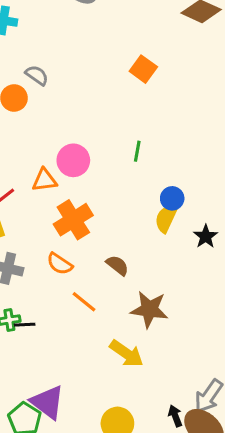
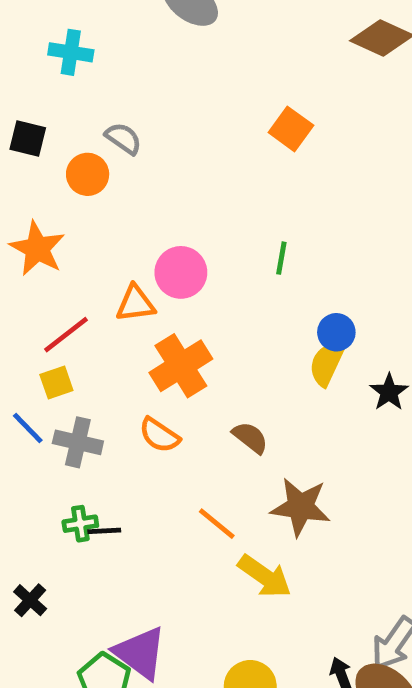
orange line: (84, 302) -> (217, 524), moved

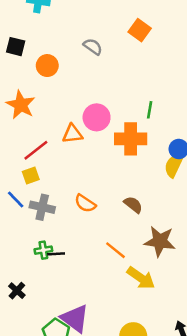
orange square: (291, 129) -> (140, 30), moved
gray semicircle: (123, 138) -> (93, 47), moved
orange cross: (181, 366) -> (131, 139), moved, turned 32

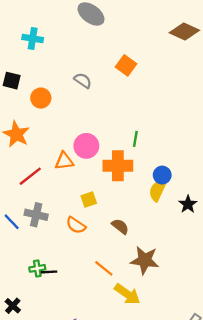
yellow square: (31, 176) -> (89, 200), moved
gray cross: (42, 207) -> (36, 215), moved

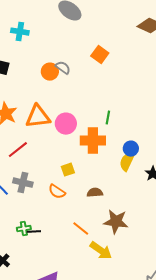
orange circle: (41, 98) -> (50, 72), moved
orange triangle: (64, 161) -> (38, 117), moved, size x1.5
brown semicircle: (120, 226) -> (95, 193), turned -42

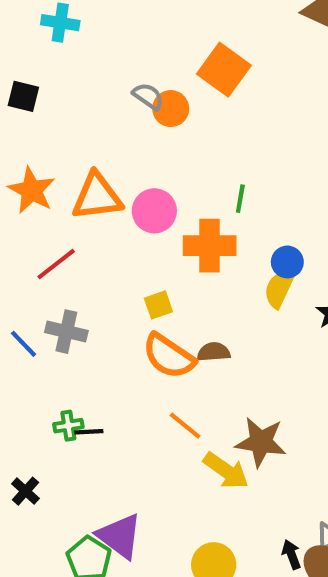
orange square: (100, 55) -> (224, 70), size x1.4
orange circle: (50, 72) -> (171, 109), moved
orange semicircle: (57, 192) -> (169, 356), moved, size x1.5
brown star: (116, 222) -> (261, 442), moved

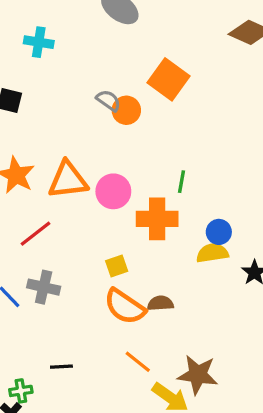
yellow semicircle: (279, 289) -> (212, 253), turned 56
green cross: (68, 426) -> (21, 391), moved

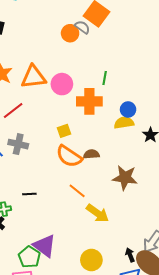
gray semicircle: (108, 101) -> (82, 27), moved
brown star: (198, 375) -> (125, 178), moved

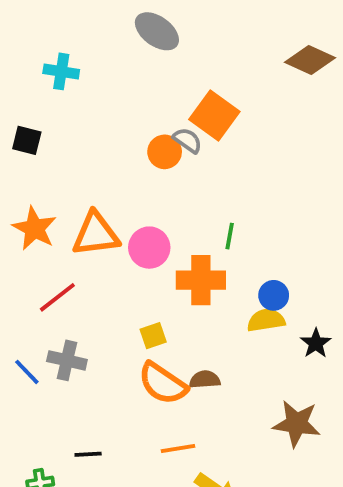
brown star: (125, 178) -> (297, 424), moved
orange line: (77, 191) -> (178, 448), turned -48

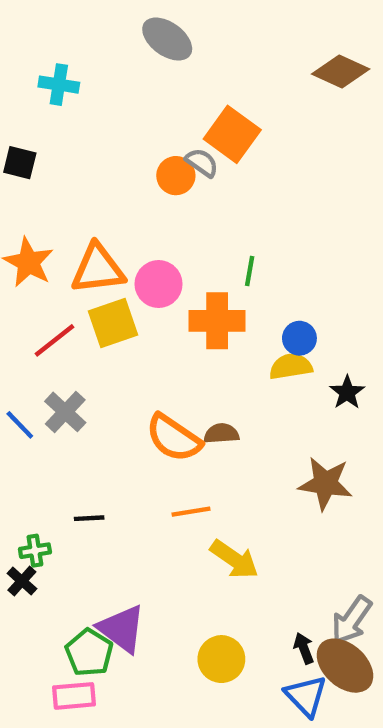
yellow square: (153, 336) -> (113, 323), moved, size x1.6
gray cross: (67, 360) -> (65, 412), turned 30

